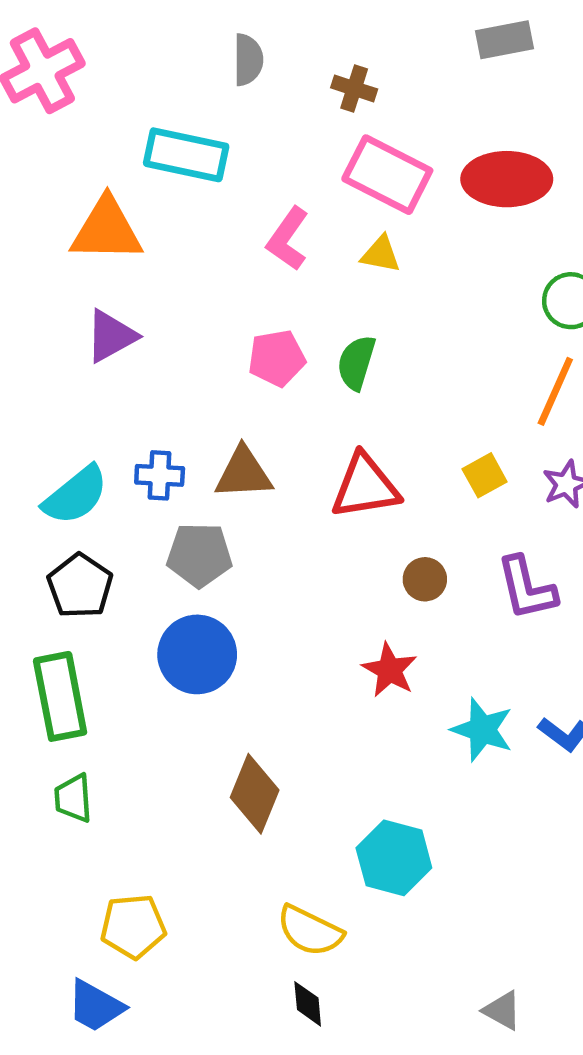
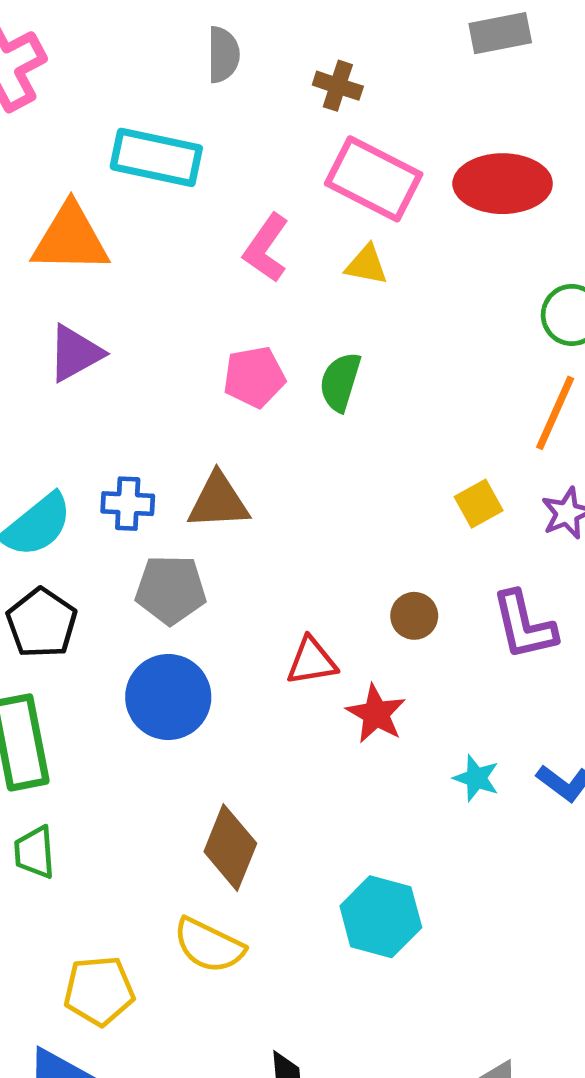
red triangle: (365, 486) -> (312, 661), moved, size x0.7
cyan star: (482, 730) -> (476, 778), size x0.7
yellow semicircle: (310, 931) -> (209, 945), moved

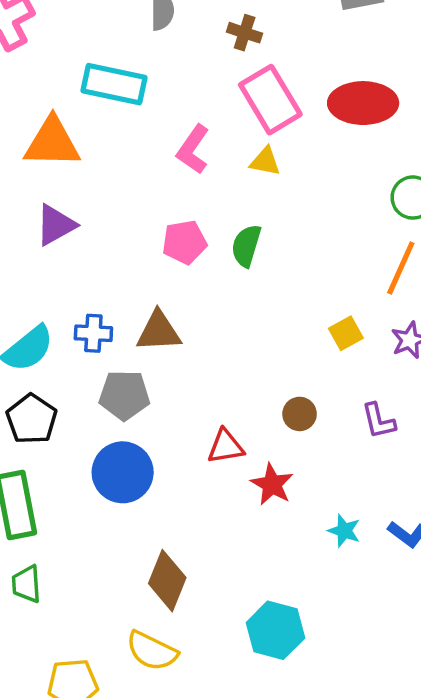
pink rectangle: (374, 179) -> (270, 100), turned 32
purple L-shape: (524, 625) -> (379, 421), size x0.7

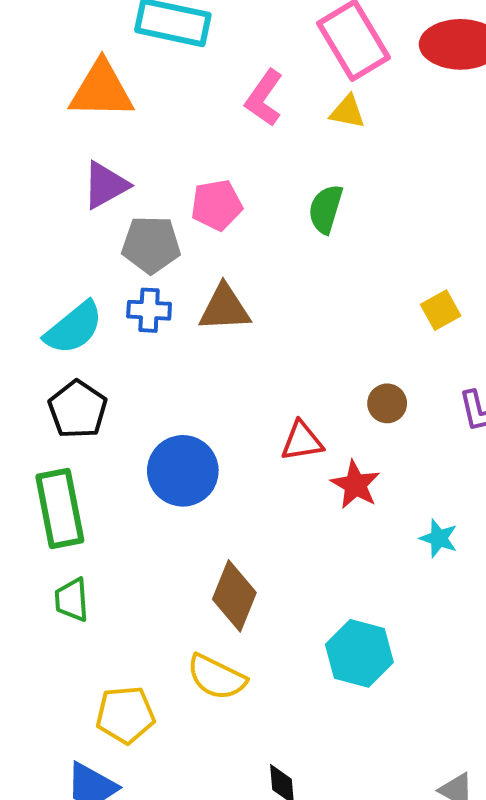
pink pentagon: (184, 242) -> (217, 205), moved
gray pentagon: (124, 395) -> (151, 245), moved

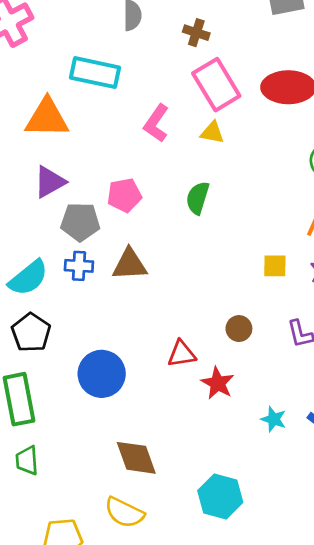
yellow square: (441, 310) -> (275, 266), turned 30
brown diamond: (234, 596) -> (136, 458), turned -42

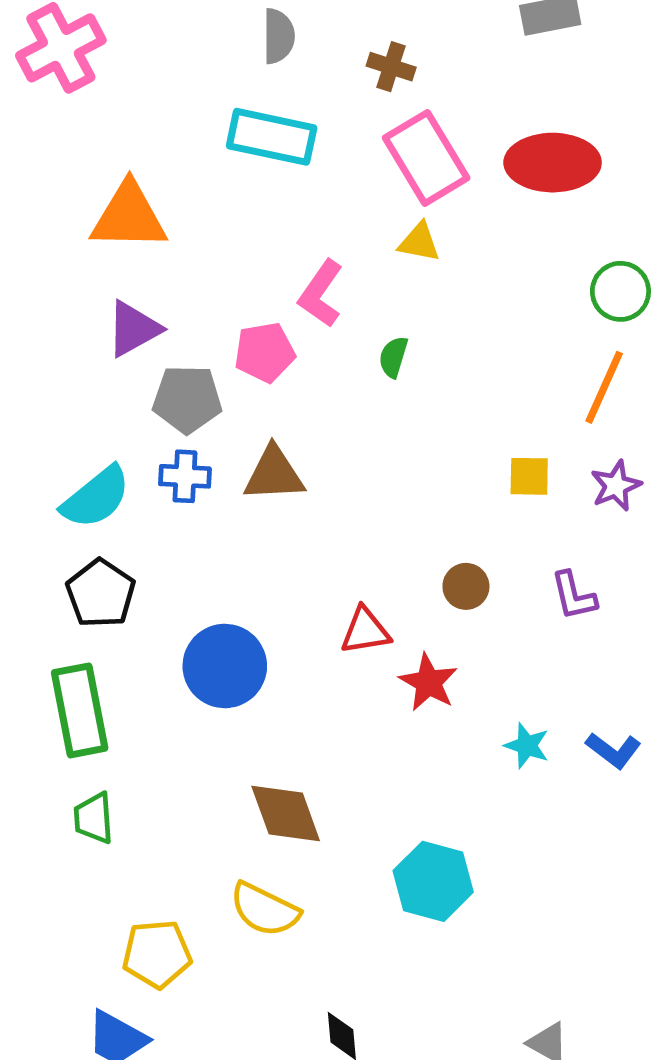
cyan rectangle: (95, 73) -> (272, 137), moved
pink L-shape: (156, 123) -> (321, 294), moved
green semicircle: (198, 198) -> (393, 357), size x0.7

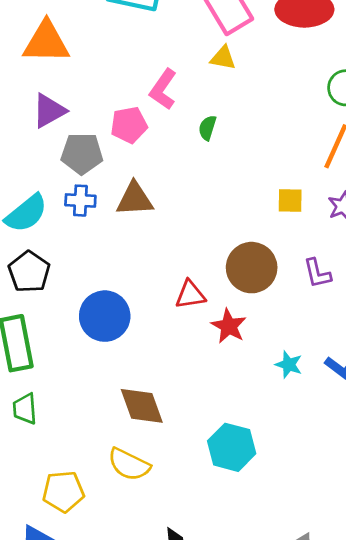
brown circle: (466, 586) -> (252, 268), size x1.8

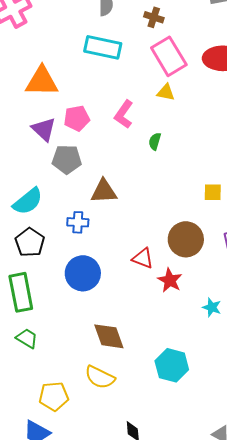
purple triangle: (49, 111) -> (44, 129), turned -48
pink pentagon: (129, 125) -> (77, 118), moved
blue cross: (80, 201) -> (78, 222), moved
red triangle: (190, 295) -> (143, 258), turned 30
green trapezoid: (25, 409) -> (27, 338), turned 125

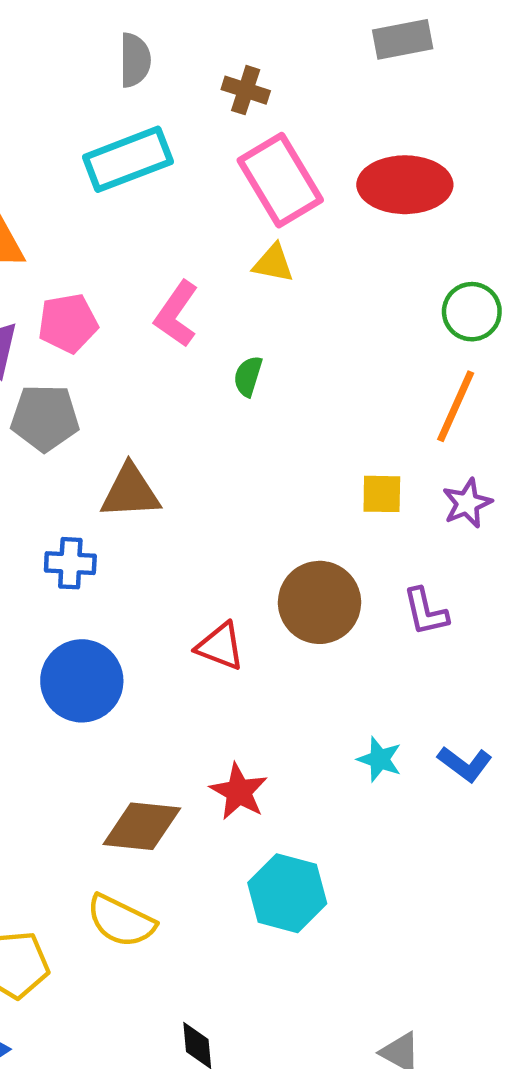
cyan rectangle: (103, 47) -> (128, 159), turned -33
red star: (170, 280) -> (239, 792), moved
brown diamond: (109, 336) -> (142, 826), turned -64

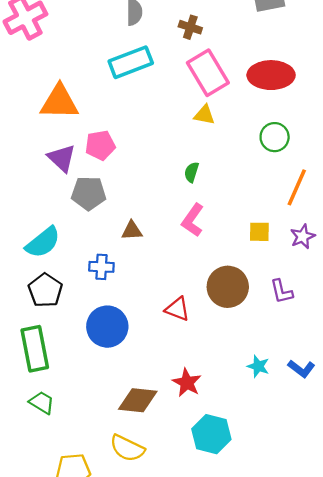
green circle: (472, 312) -> (275, 137), moved
pink L-shape: (176, 314) -> (193, 220), moved
brown triangle: (130, 492) -> (132, 231), size x0.7

